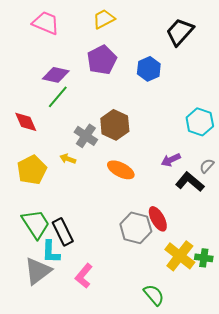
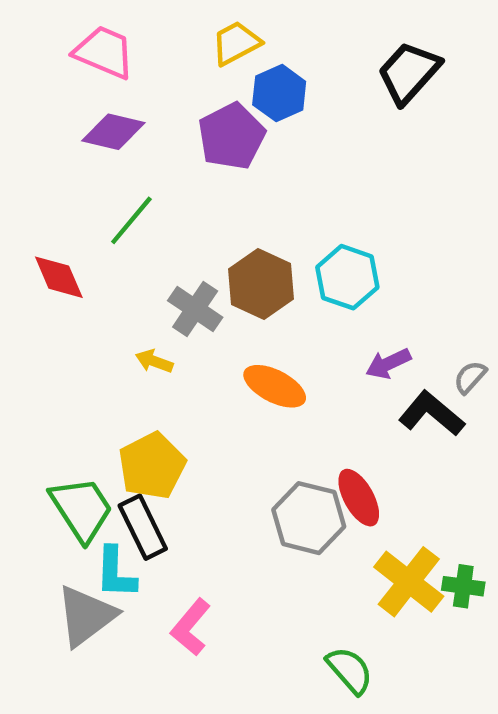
blue hexagon: (149, 69) -> (279, 93), moved
purple diamond: (56, 75) -> (113, 132), moved
cyan hexagon: (200, 122) -> (347, 277), moved
yellow pentagon: (32, 170) -> (152, 466), moved

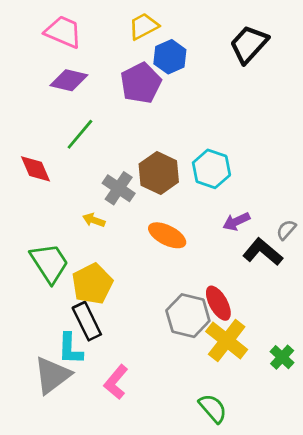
green trapezoid: (81, 509) -> (49, 263), moved
yellow cross: (409, 582) -> (227, 341), moved
green cross: (463, 586) -> (282, 357), turned 35

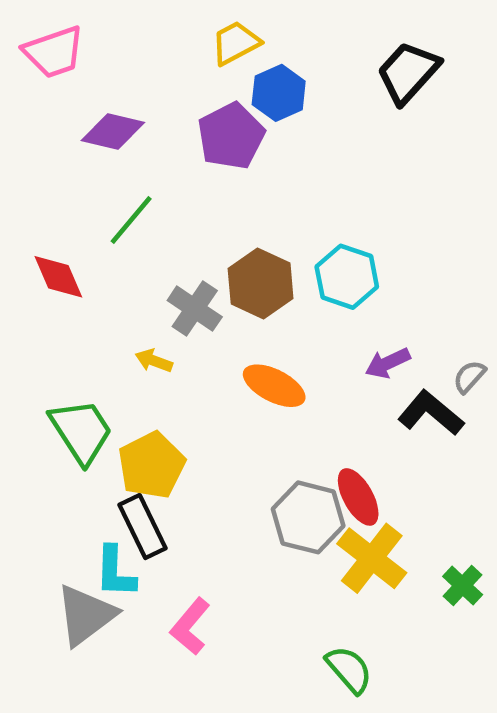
pink trapezoid: (63, 32) -> (54, 52), moved, turned 138

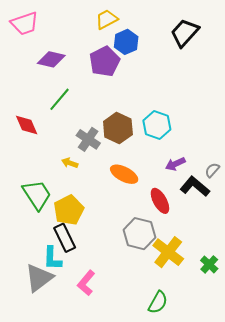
red ellipse: (358, 497) -> (160, 201), moved
green semicircle: (349, 669) -> (158, 302), turned 70

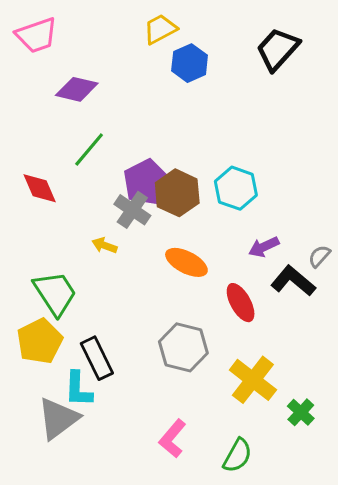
purple pentagon: (105, 61) -> (146, 182), moved
yellow pentagon: (69, 210) -> (40, 341), moved
gray hexagon: (139, 234) -> (183, 347), moved
green cross: (209, 264) -> (301, 412), moved
pink L-shape: (86, 283) -> (173, 439), moved

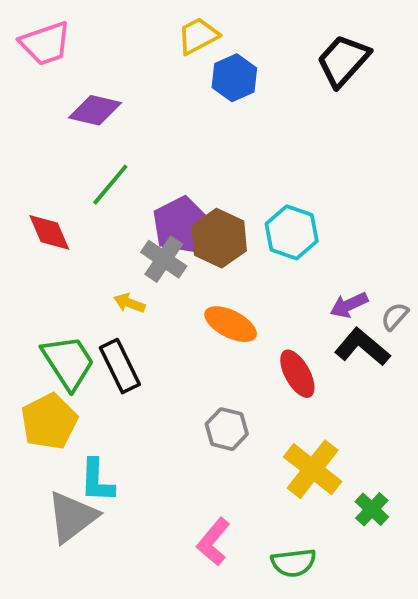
purple arrow: (264, 247) -> (349, 305), moved
gray hexagon: (183, 347) -> (227, 429), size x0.7
black rectangle: (97, 358) -> (120, 366), moved
green semicircle: (237, 456) -> (294, 563), turned 54

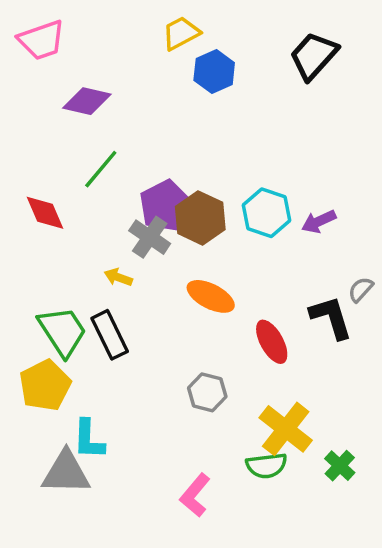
purple arrow: (349, 305) -> (319, 221), moved
black L-shape: (362, 347) -> (331, 317), turned 33
gray triangle: (72, 517) -> (66, 473), turned 38
green semicircle: (294, 563) -> (266, 466), moved

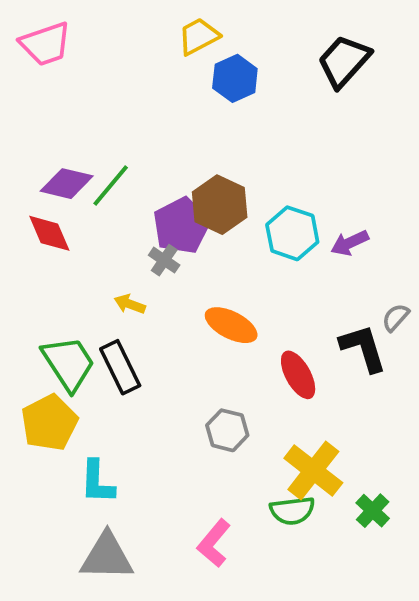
purple diamond: (87, 101) -> (67, 184), moved
brown hexagon: (200, 218) -> (220, 205), moved
gray cross: (150, 237) -> (164, 260), size x0.7
gray triangle: (66, 473) -> (107, 557), moved

